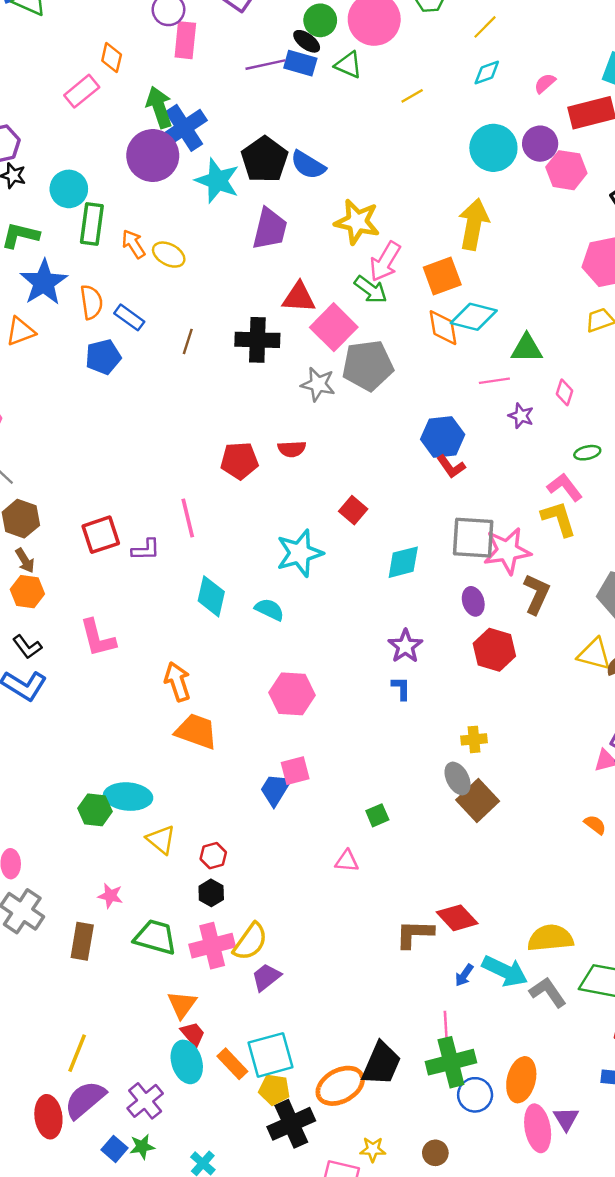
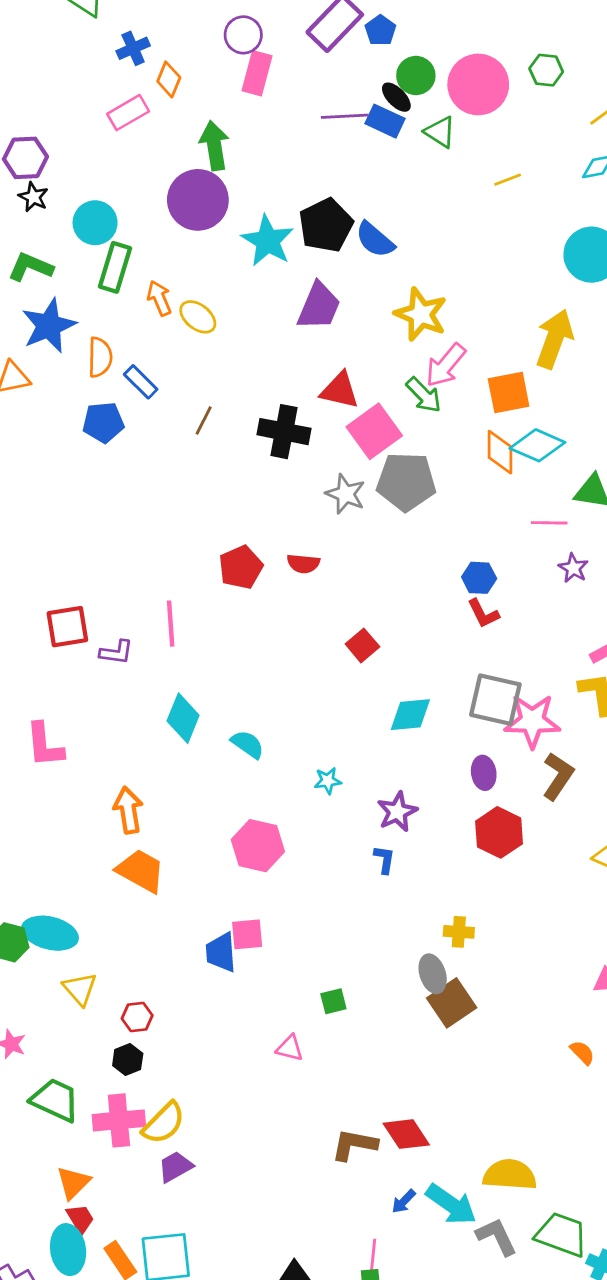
blue cross: (184, 128) -> (133, 48), moved, size x0.6
blue hexagon: (443, 437) -> (479, 578), size x0.7
red pentagon: (239, 461) -> (241, 567), turned -30
cyan star: (300, 553) -> (328, 781), moved, size x0.5
blue trapezoid: (275, 789) -> (221, 952), turned -45

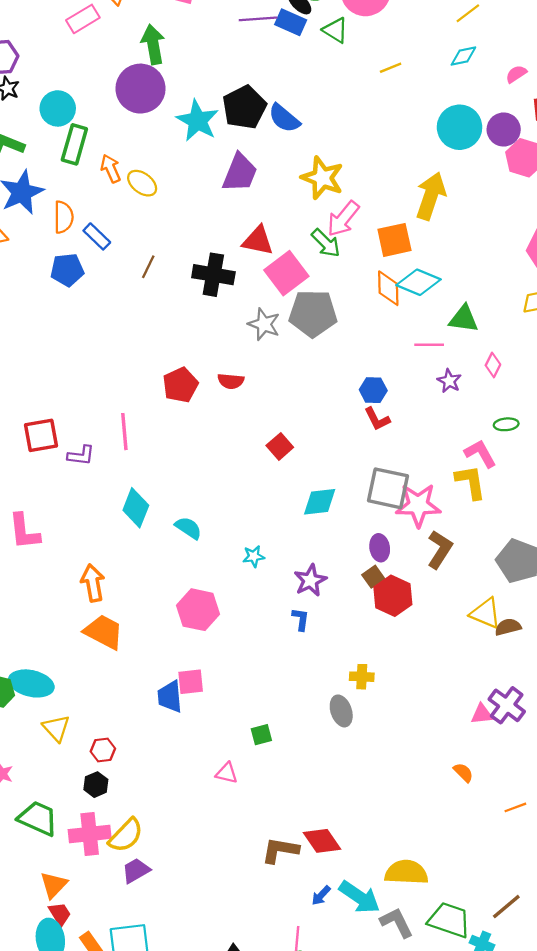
brown square: (452, 1003) -> (373, 577), moved, size x0.6

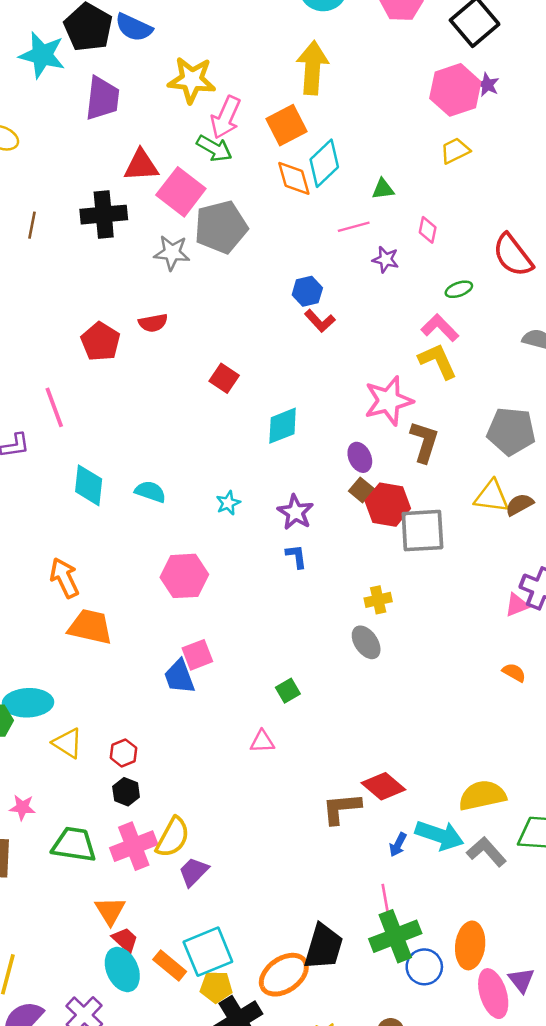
cyan diamond: (418, 282) -> (324, 163), turned -51
green triangle: (464, 319) -> (383, 189), size x0.7
gray square: (388, 488) -> (422, 531), moved

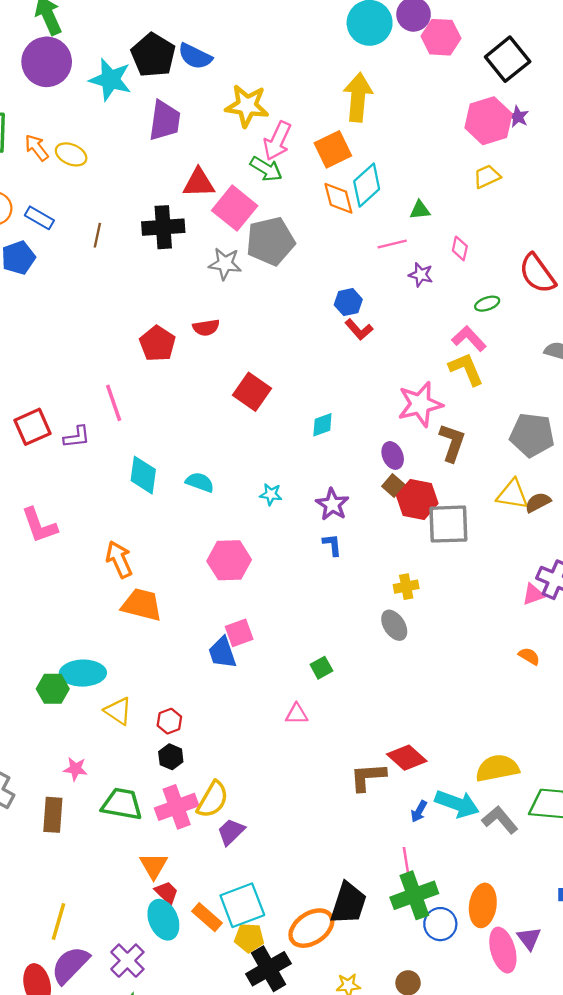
red square: (224, 378) -> (252, 392), moved, size x1.4
cyan diamond: (283, 426) -> (322, 425), size x0.7
cyan star: (228, 503) -> (271, 494), turned 30

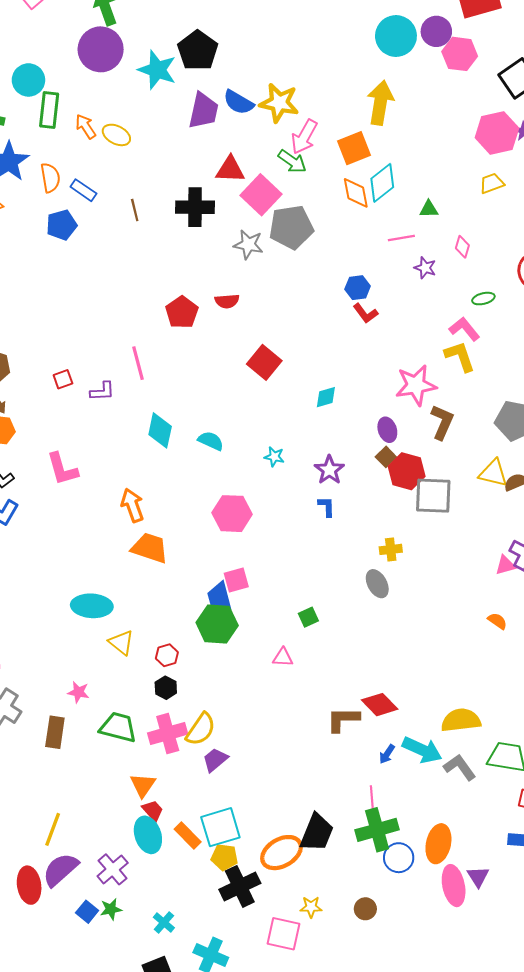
blue semicircle: (195, 56) -> (238, 102), moved
brown line: (97, 235) -> (135, 210), turned -30
red square: (33, 427) -> (63, 379), size x0.6
green hexagon: (53, 689) -> (217, 624), moved, size x1.4

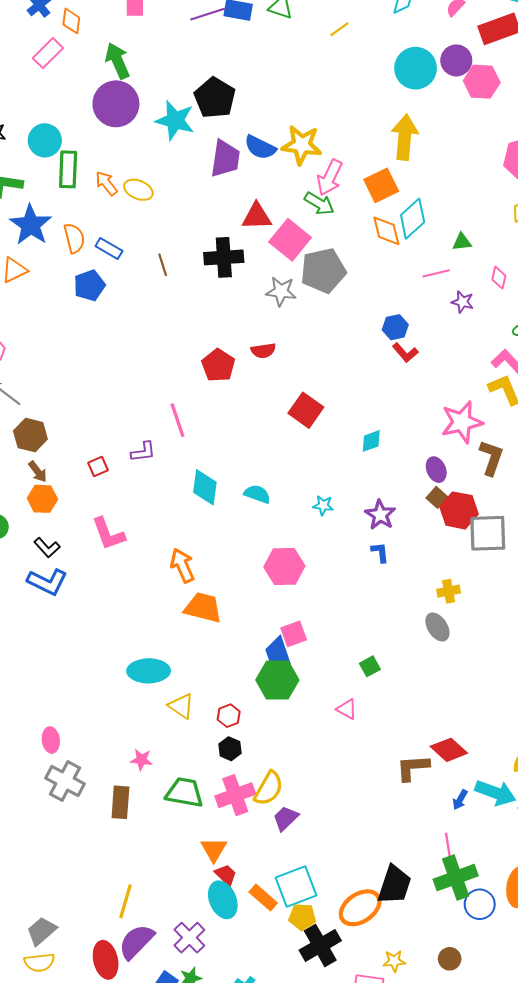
red square: (63, 379) -> (98, 467), moved
pink triangle: (283, 657) -> (347, 709), turned 30

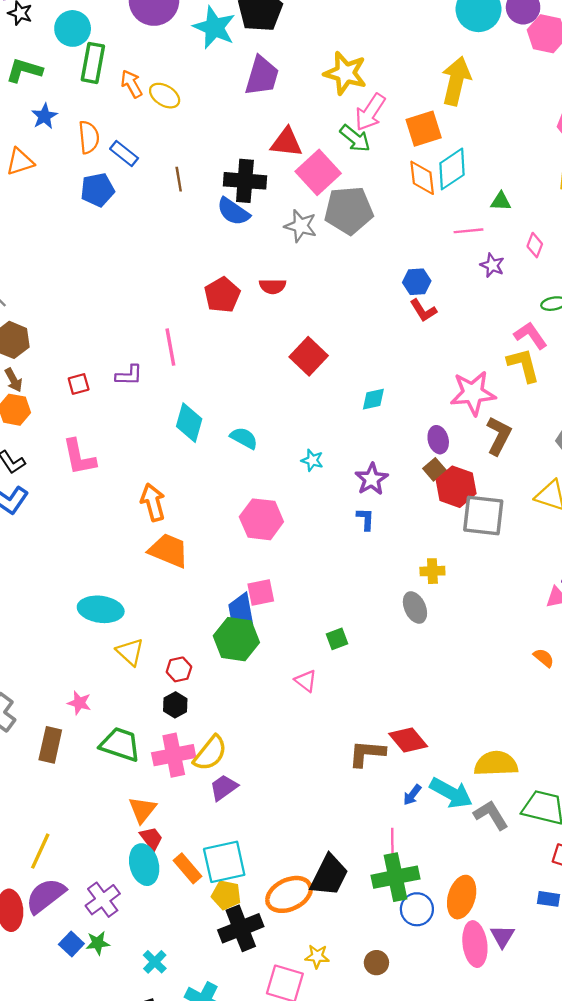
blue semicircle: (260, 147) -> (233, 212), moved
blue star: (31, 225) -> (44, 116), size x0.6

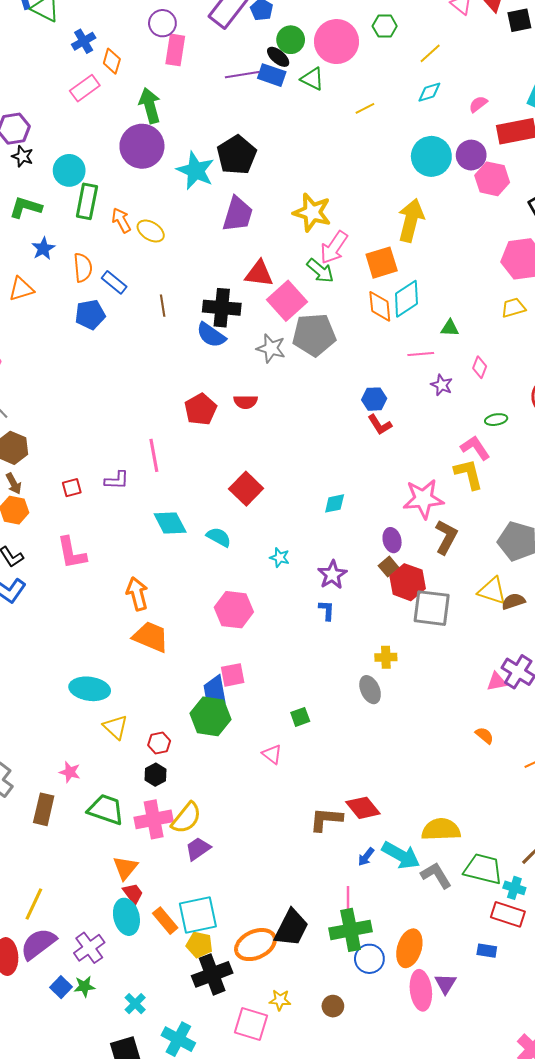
red square: (309, 356) -> (246, 489), moved
cyan diamond: (189, 423) -> (170, 523), turned -44

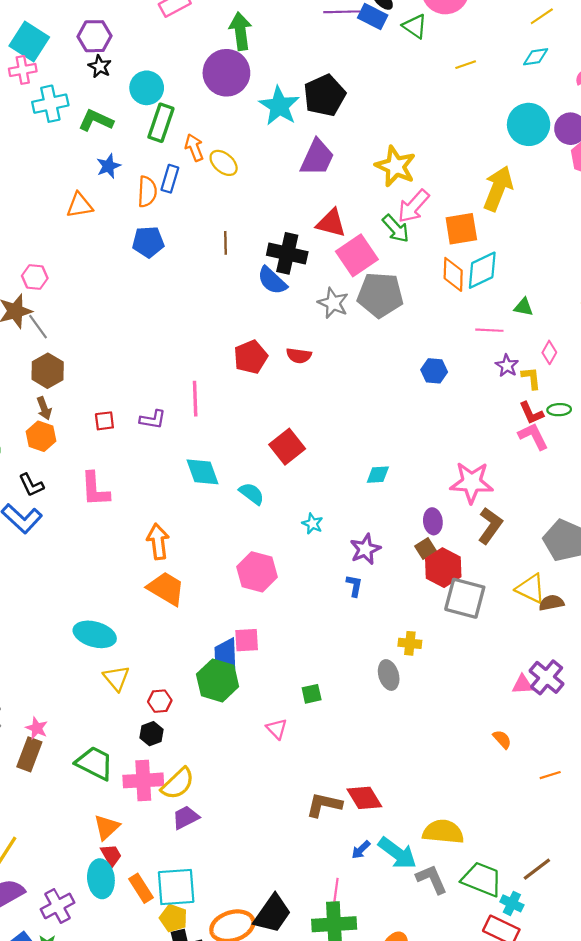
blue rectangle: (114, 282) -> (170, 179), moved, turned 60
red L-shape: (380, 425) -> (531, 413), moved
yellow L-shape: (469, 474) -> (531, 378), moved, size x0.7
pink star: (70, 772) -> (37, 728), moved

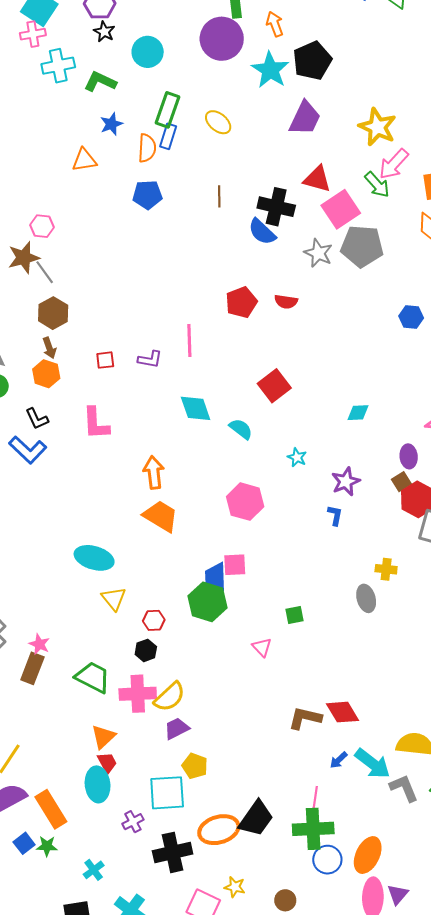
green rectangle: (161, 123) -> (167, 110), moved
orange arrow: (194, 148) -> (275, 24), moved
orange rectangle: (141, 888) -> (51, 809), moved, size x1.4
purple cross: (57, 906) -> (133, 822), moved, size x0.7
yellow pentagon: (173, 918) -> (195, 766), moved

